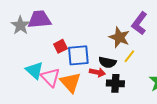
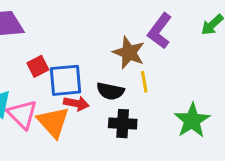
yellow line: (129, 56) -> (144, 82), turned -48
red arrow: (97, 72) -> (76, 103), moved

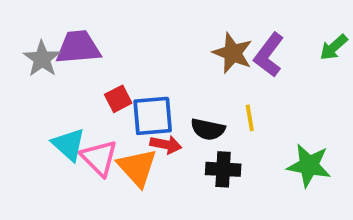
brown star: (129, 53) -> (233, 53), moved
green star: (192, 120) -> (309, 166), turned -30

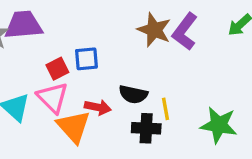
blue square: (153, 116) -> (86, 59), moved, size x0.7
yellow line: (250, 118) -> (165, 109), moved
pink triangle: (99, 158) -> (53, 98), moved

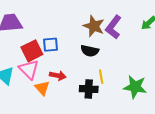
red square: (57, 69) -> (32, 51), size x1.5
black semicircle: (133, 94) -> (90, 51), moved
orange triangle: (74, 127) -> (42, 88), size x0.7

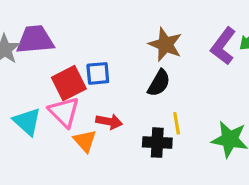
purple L-shape: (113, 27) -> (223, 46), moved
black semicircle: (90, 51) -> (159, 83), turned -72

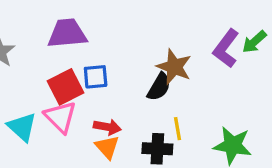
purple trapezoid: (35, 40) -> (67, 33), moved
brown star: (165, 44) -> (174, 67), moved
orange triangle: (85, 141) -> (107, 147), moved

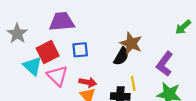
purple L-shape: (226, 48) -> (165, 64), moved
red square: (66, 87) -> (48, 52), moved
cyan triangle: (22, 127) -> (32, 66), moved

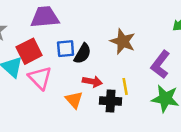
black semicircle: (121, 56) -> (83, 54), moved
red arrow: (88, 82) -> (92, 82), moved

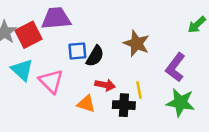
red square: (29, 51) -> (28, 35), moved
orange triangle: (74, 100) -> (86, 104), turned -30

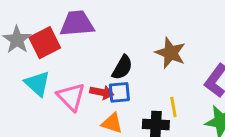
blue square: (77, 51) -> (119, 92), moved
red arrow: (105, 85) -> (102, 92), moved

